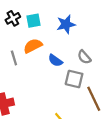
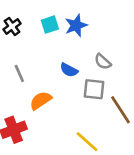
cyan square: (33, 21) -> (50, 25), moved
orange semicircle: (33, 46) -> (41, 101), moved

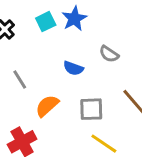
gray square: (94, 89) -> (91, 109), moved

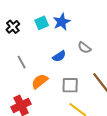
blue semicircle: (73, 68) -> (59, 56), turned -56

